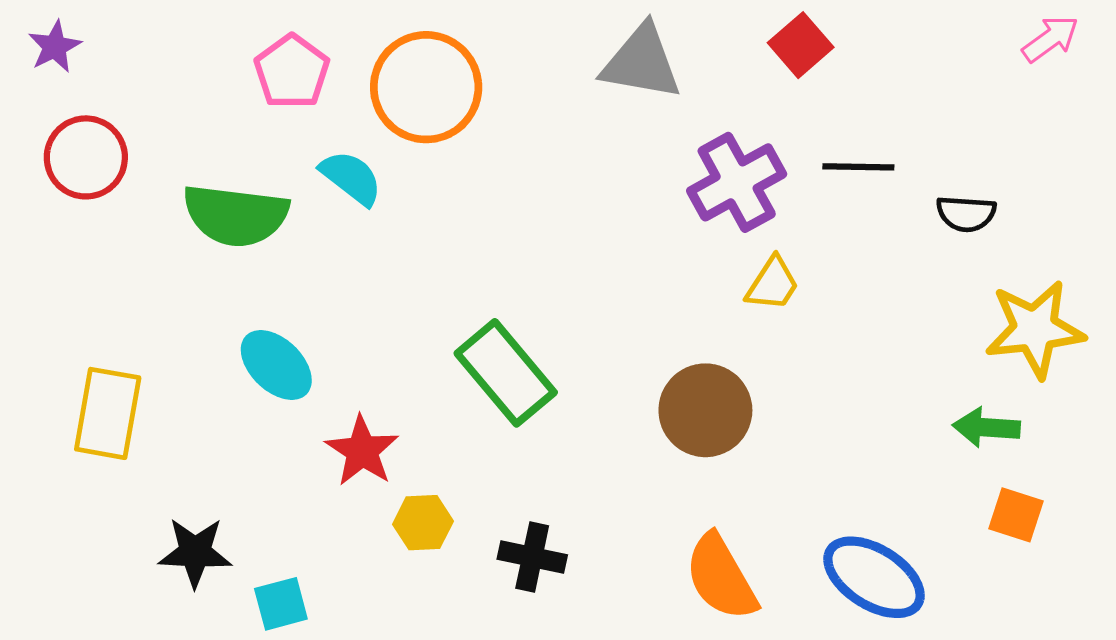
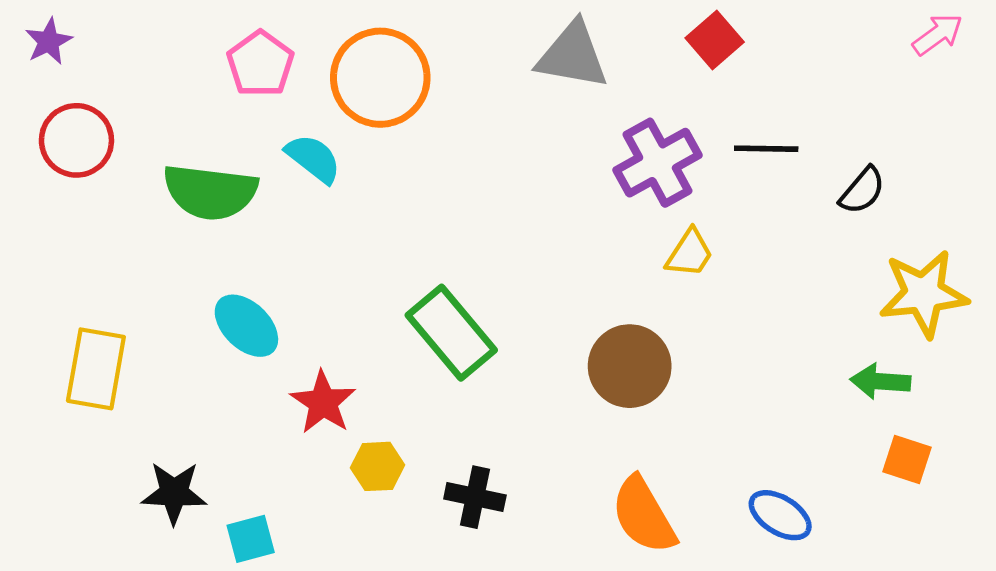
black semicircle: (966, 214) -> (862, 191), turned -54
blue ellipse: (874, 577) -> (780, 515), size x0.7

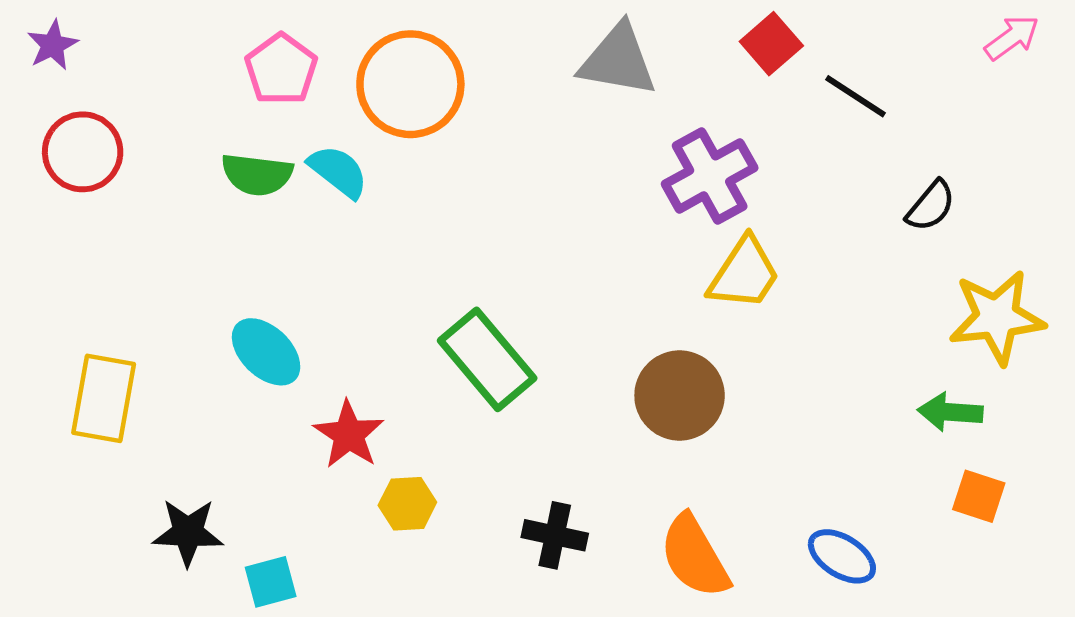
black line: (766, 149) -> (855, 96), moved, turned 32
green semicircle: (210, 192) -> (257, 174), moved, size x0.7
yellow trapezoid: (690, 253) -> (744, 274), size x1.4
black cross: (475, 497) -> (555, 535), moved

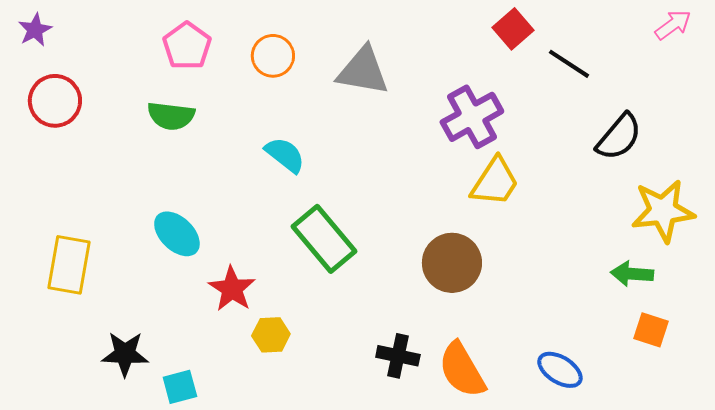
gray triangle: (618, 60) -> (363, 71), moved
orange circle: (410, 84) -> (273, 56), size x0.6
cyan semicircle: (338, 171) -> (285, 155), moved
black semicircle: (931, 206) -> (619, 137), size x1.4
black cross: (555, 535) -> (398, 356), moved

